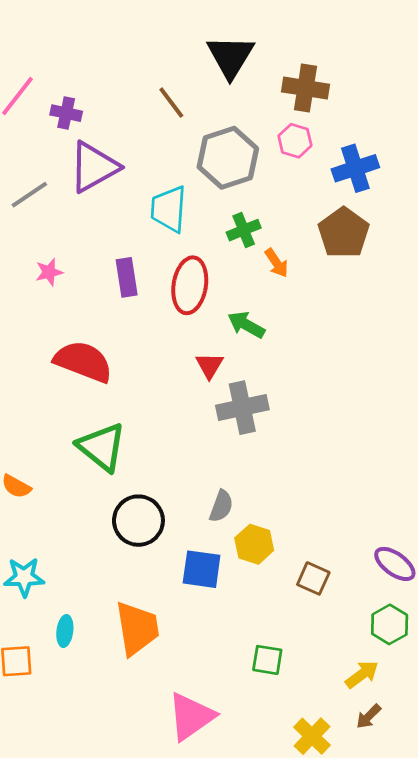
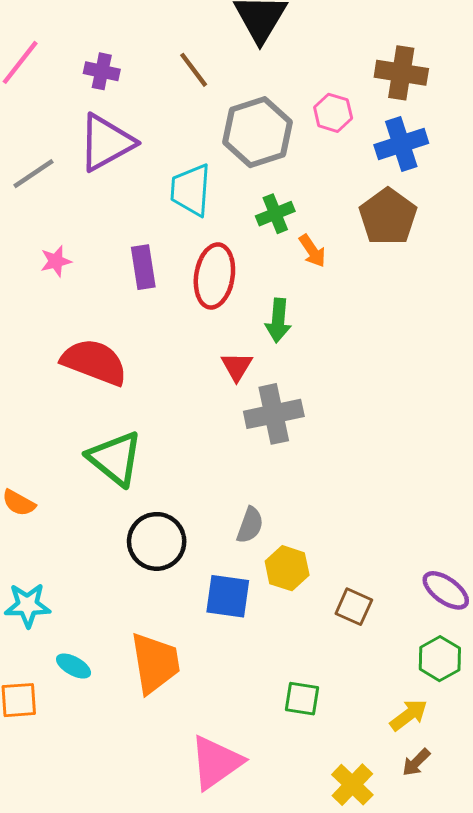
brown cross: (305, 88) -> (401, 73), moved
purple cross: (66, 113) -> (102, 71), moved
green arrow: (246, 325) -> (278, 320), turned -114
cyan ellipse: (65, 631) -> (74, 666), turned -68

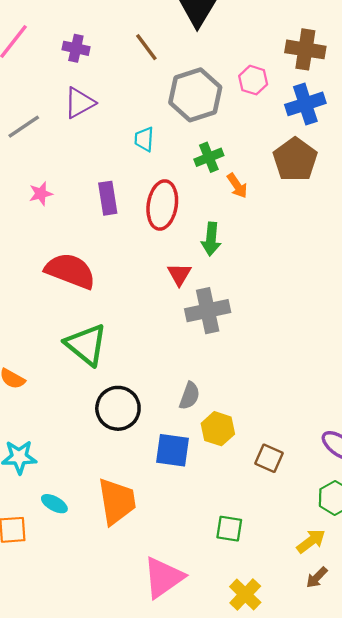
purple triangle: (106, 143) -> (79, 103), size x0.7
cyan trapezoid: (191, 190) -> (144, 139), size x0.6
yellow cross: (352, 785) -> (245, 595), moved

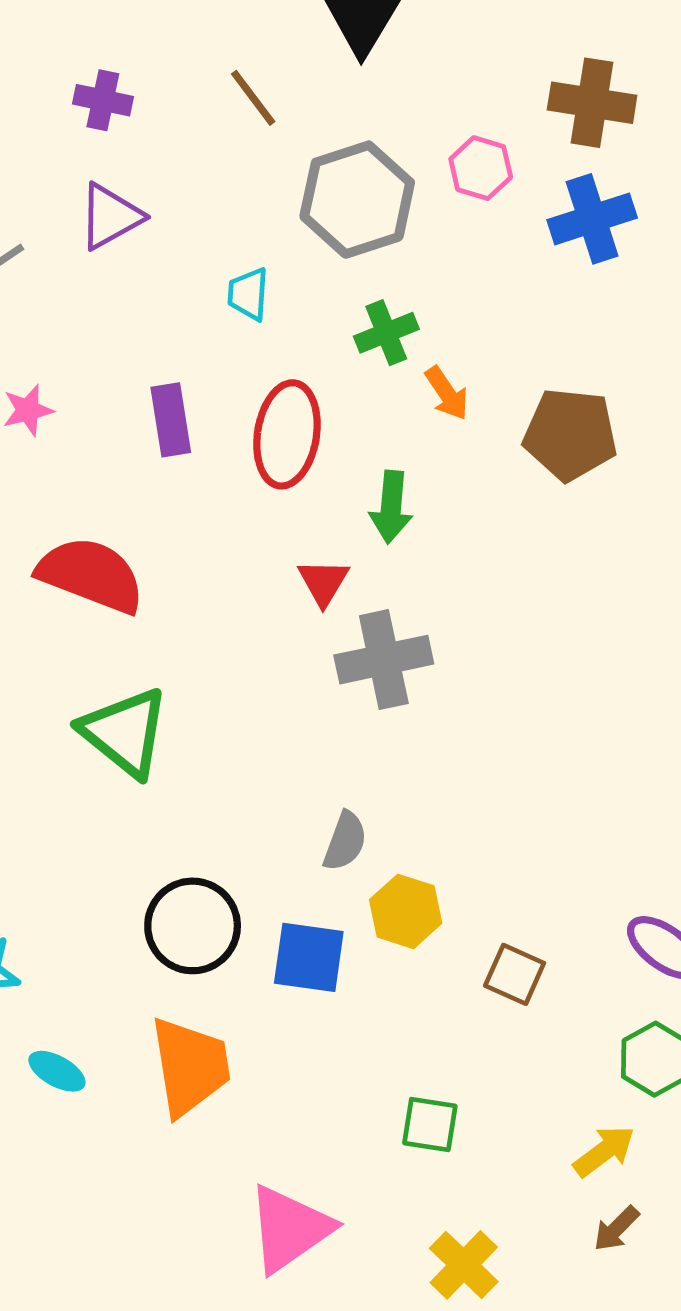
brown pentagon: (295, 160) -> (570, 434), moved, turned -30
black circle: (118, 408) -> (193, 926), moved

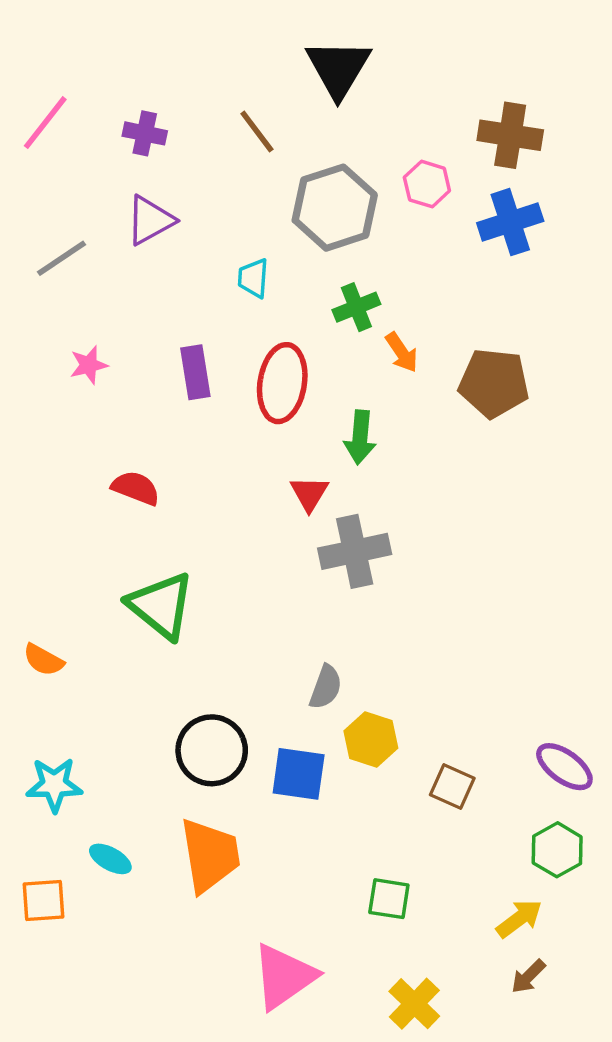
red semicircle: (91, 575) -> (136, 488), size x0.6

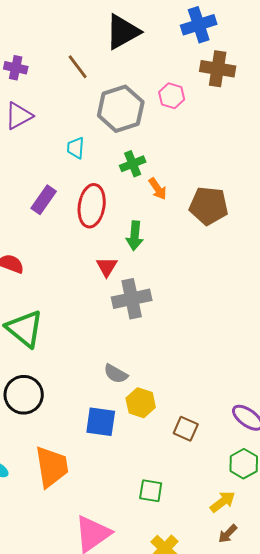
black triangle: (338, 68) -> (123, 32), turned 30
blue cross: (510, 222) -> (199, 25), moved
purple rectangle: (195, 372) -> (44, 200), turned 44
gray semicircle: (326, 687) -> (116, 374), turned 100
black circle: (212, 750) -> (24, 395), moved

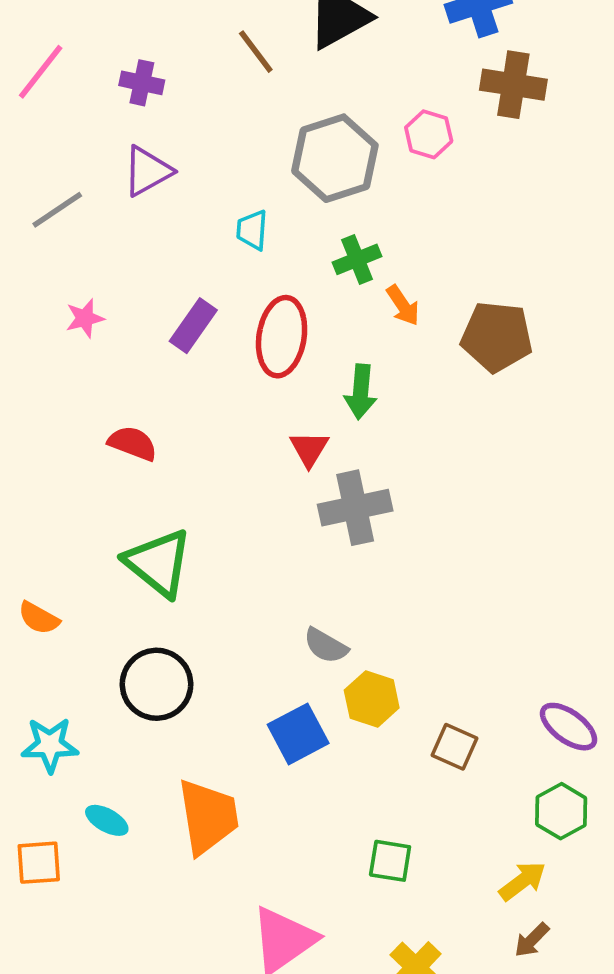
brown line: (78, 67) -> (256, 52), moved
blue square: (101, 422) -> (298, 734), turned -36

